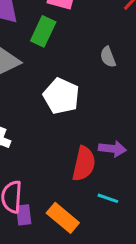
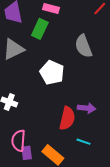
gray semicircle: (108, 57) -> (83, 46), size x1.6

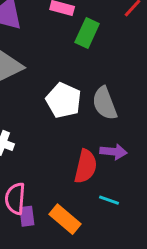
green rectangle: (40, 29) -> (87, 33), moved
gray semicircle: (83, 46) -> (105, 103), moved

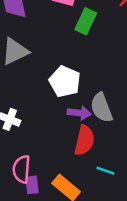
gray semicircle: (105, 103) -> (101, 108), moved
purple arrow: (113, 152) -> (79, 113), moved

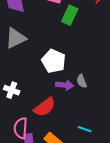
gray semicircle: (101, 108) -> (82, 81), size x0.6
red semicircle: (84, 140) -> (45, 107), moved, turned 40

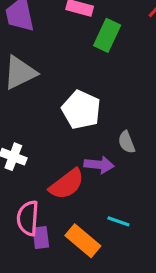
purple arrow: (65, 85) -> (99, 165), moved
cyan line: (85, 129) -> (118, 221), moved

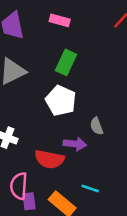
green rectangle: (107, 35) -> (66, 62), moved
red semicircle: (67, 184) -> (49, 159), turned 48

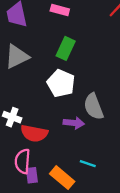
gray semicircle: (97, 126) -> (94, 107), size x1.6
red semicircle: (49, 159) -> (34, 133), moved

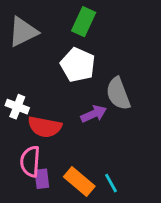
purple arrow: (74, 123) -> (94, 114), turned -30
cyan line: (88, 164) -> (111, 183), moved, turned 42

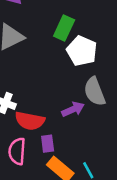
white pentagon: (78, 65) -> (82, 51), moved
purple rectangle: (42, 179) -> (48, 144), moved

